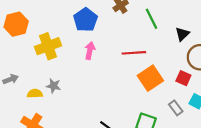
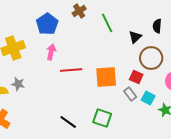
red line: (134, 53) -> (71, 70), moved
orange square: (150, 78) -> (106, 77), turned 30
gray rectangle: (176, 108) -> (130, 94), moved

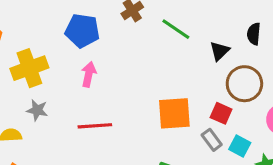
green line: (107, 23) -> (176, 29), turned -30
blue pentagon: (47, 24) -> (82, 31), turned -30
red line: (71, 70) -> (95, 126), moved
gray star: (18, 84) -> (37, 110), moved

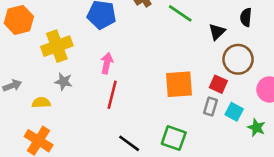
pink arrow: (89, 74) -> (107, 63), moved
red line: (95, 126) -> (112, 95), turned -72
gray rectangle: (212, 140) -> (210, 107), turned 54

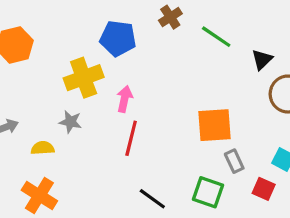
yellow cross: (57, 46) -> (84, 78), moved
red square: (218, 84) -> (264, 189), moved
gray rectangle: (210, 107) -> (234, 161), moved, turned -42

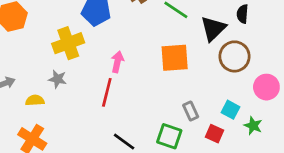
black triangle: (262, 60) -> (213, 29), size x1.5
pink arrow: (125, 99) -> (117, 62), moved
orange square: (215, 125) -> (175, 58), moved

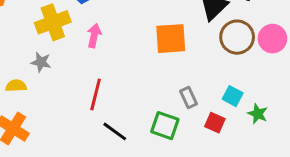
pink arrow: (117, 62) -> (94, 36), moved
pink circle: (266, 87) -> (272, 39), moved
red line: (107, 92) -> (96, 95), moved

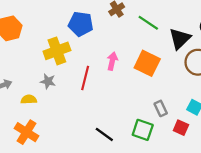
pink arrow: (94, 36) -> (112, 61), moved
orange square: (171, 39) -> (147, 63), turned 30
red line: (96, 95) -> (85, 78), moved

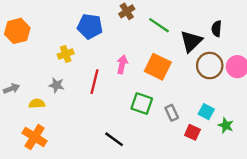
yellow cross: (57, 51) -> (66, 54), size x0.6
green square: (143, 130) -> (142, 104), moved

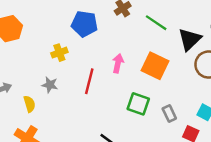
yellow semicircle: (37, 104) -> (29, 104), turned 77

